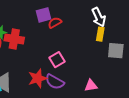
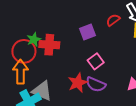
purple square: (43, 15) -> (87, 32), moved
red semicircle: (55, 23) -> (113, 20), moved

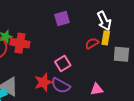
red semicircle: (113, 20) -> (92, 43), moved
purple square: (87, 32) -> (62, 18), moved

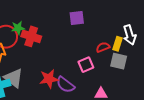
white arrow: (104, 21) -> (130, 35), moved
gray square: (121, 54) -> (119, 61), moved
pink square: (63, 64) -> (86, 65), moved

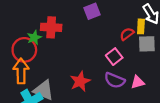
red cross: (31, 36) -> (51, 27), moved
purple semicircle: (65, 85) -> (115, 80), moved

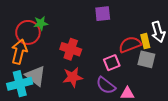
yellow rectangle: (141, 26) -> (145, 41), turned -32
red cross: (51, 27) -> (71, 49), moved
red semicircle: (127, 34) -> (130, 45), size x1.5

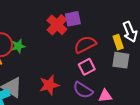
green star: (41, 23) -> (18, 46), moved
red semicircle: (130, 45) -> (85, 45), moved
red cross: (71, 49) -> (57, 25), moved, turned 30

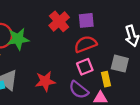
purple square: (73, 19) -> (86, 20), moved
yellow rectangle: (118, 42) -> (106, 79), moved
green star: (18, 46) -> (18, 39), size x1.5

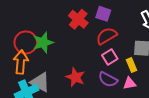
purple square: (86, 20) -> (103, 14), turned 35
red star: (45, 81) -> (75, 77), turned -30

